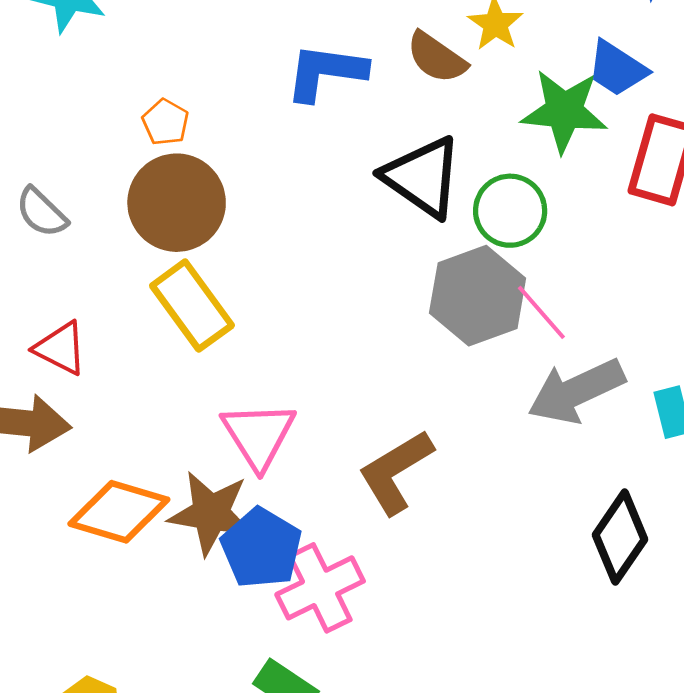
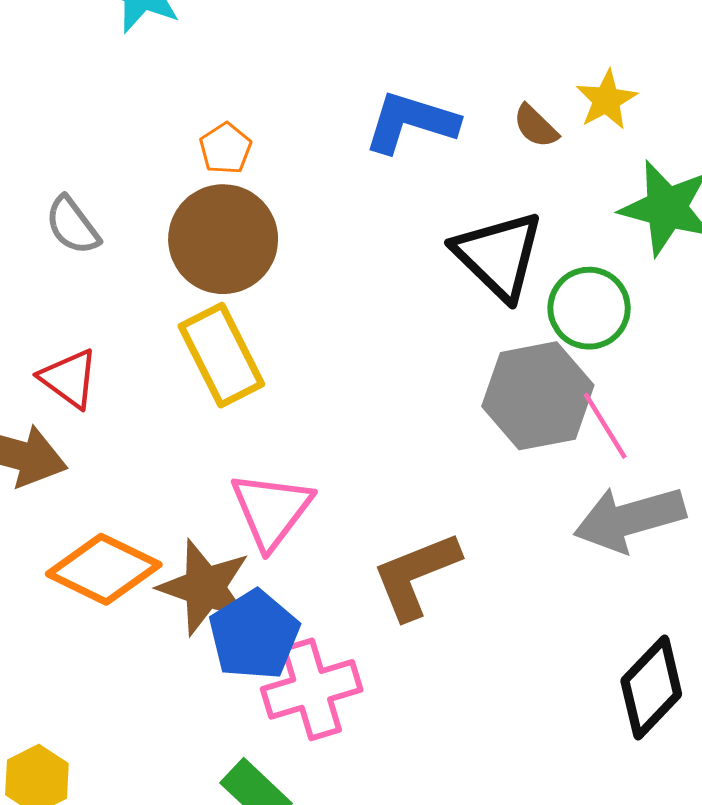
brown semicircle: (437, 58) -> (536, 126), size x0.7

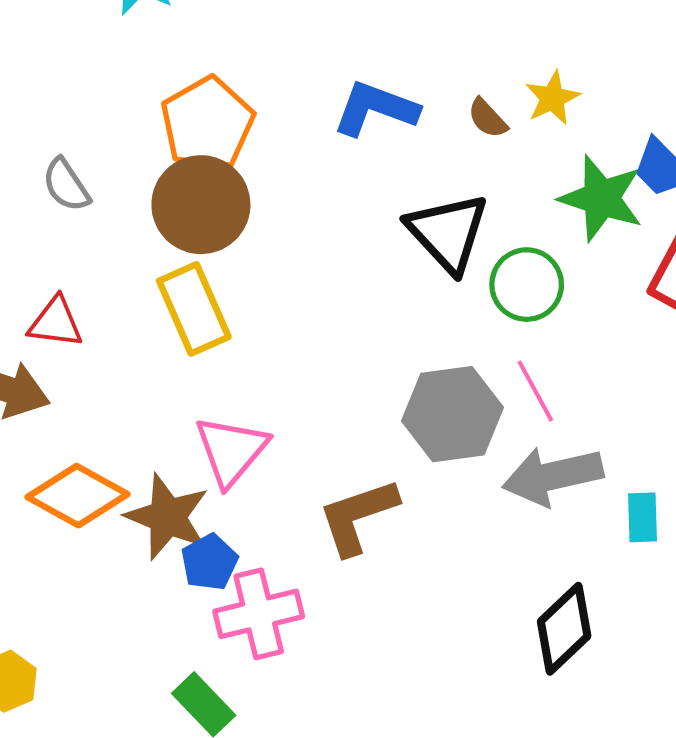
orange pentagon: (225, 149) -> (207, 123), size x2.0
red triangle: (69, 378) -> (56, 322), turned -32
gray hexagon: (538, 396) -> (452, 414), moved
blue pentagon: (254, 635) -> (209, 562), size x0.7

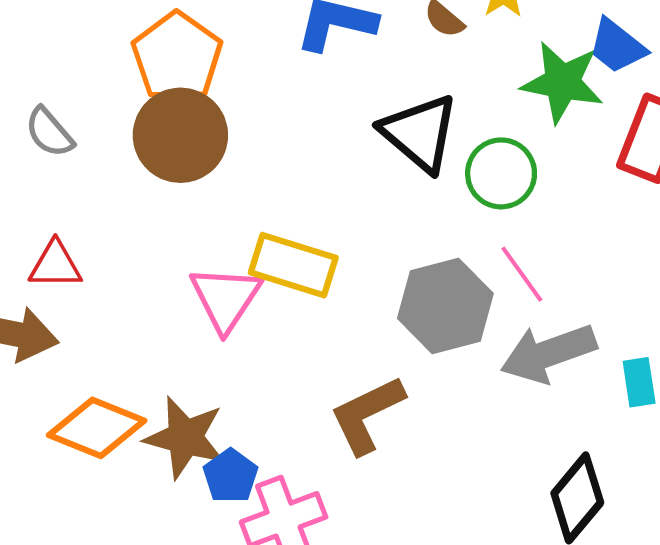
yellow rectangle: (194, 309) -> (293, 265), moved, turned -42
pink triangle: (231, 451) -> (226, 298), moved

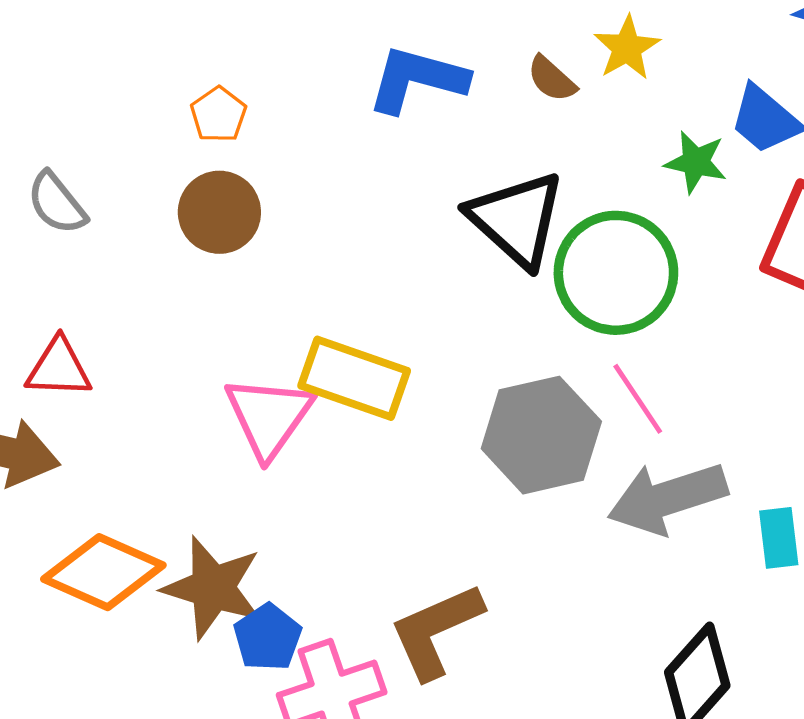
orange pentagon: (177, 57) -> (218, 115), size x0.5
green star: (562, 82) -> (696, 162), size x0.6
brown circle: (180, 135) -> (219, 212), size x0.7
green circle: (501, 173) -> (616, 273), size x1.4
brown L-shape: (367, 415) -> (436, 631), moved

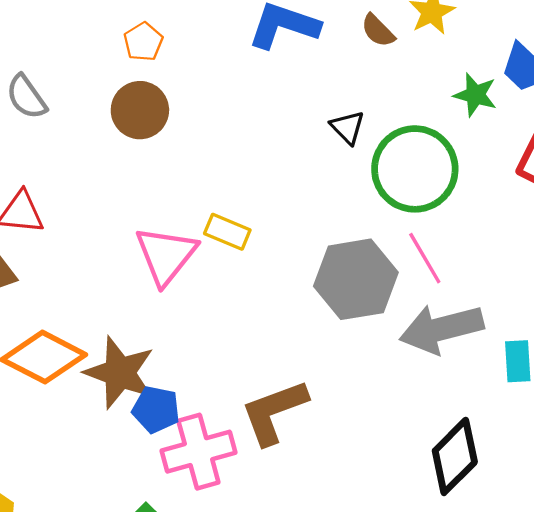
black triangle: (517, 219) -> (348, 127), size x0.5
yellow rectangle: (354, 378) -> (227, 232), size x0.6
blue pentagon: (268, 637) -> (156, 409), turned -30

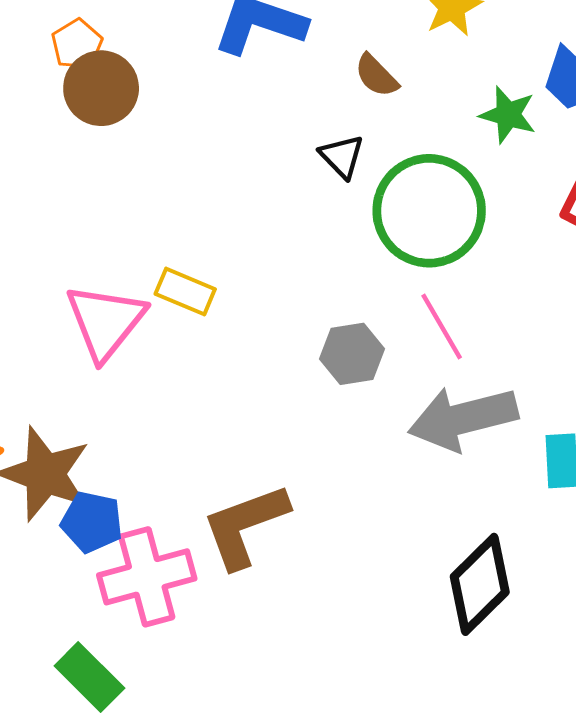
brown semicircle: (378, 31) -> (376, 76), moved
brown circle: (140, 110) -> (101, 88), moved
gray hexagon: (356, 279) -> (352, 354), size x0.6

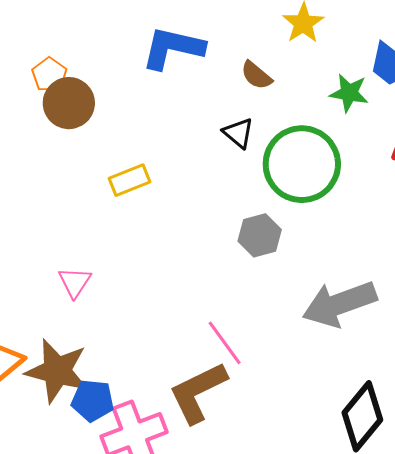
yellow rectangle: (185, 292) -> (129, 180), moved, turned -39
pink triangle: (105, 322) -> (75, 282), moved, size x0.6
pink line: (442, 326) -> (225, 343), moved
gray hexagon: (352, 354) -> (260, 235), moved

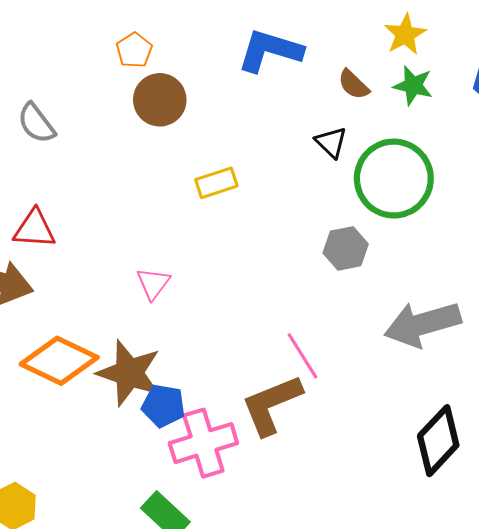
orange pentagon: (49, 75) -> (134, 50), moved
green star: (349, 93) -> (413, 86), moved

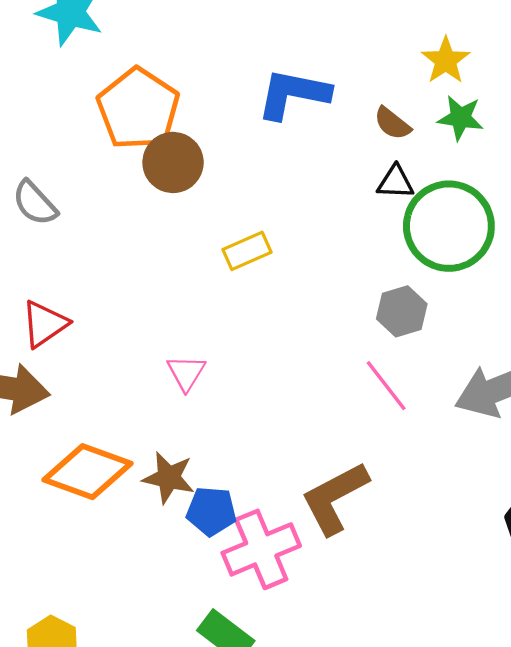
orange pentagon: (134, 50) -> (138, 109), size x2.0
black triangle: (331, 142) -> (395, 182), moved, turned -36
red triangle: (34, 229) -> (44, 324), turned -33
pink line: (302, 356) -> (386, 386), moved
brown star: (129, 373) -> (169, 478), size x0.7

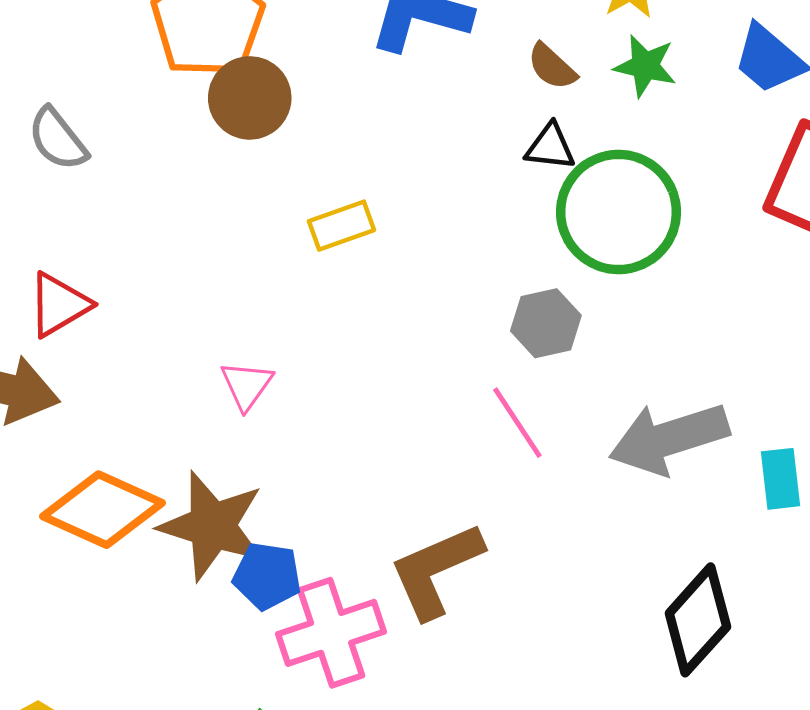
brown star: (169, 478) -> (212, 526), size x1.5

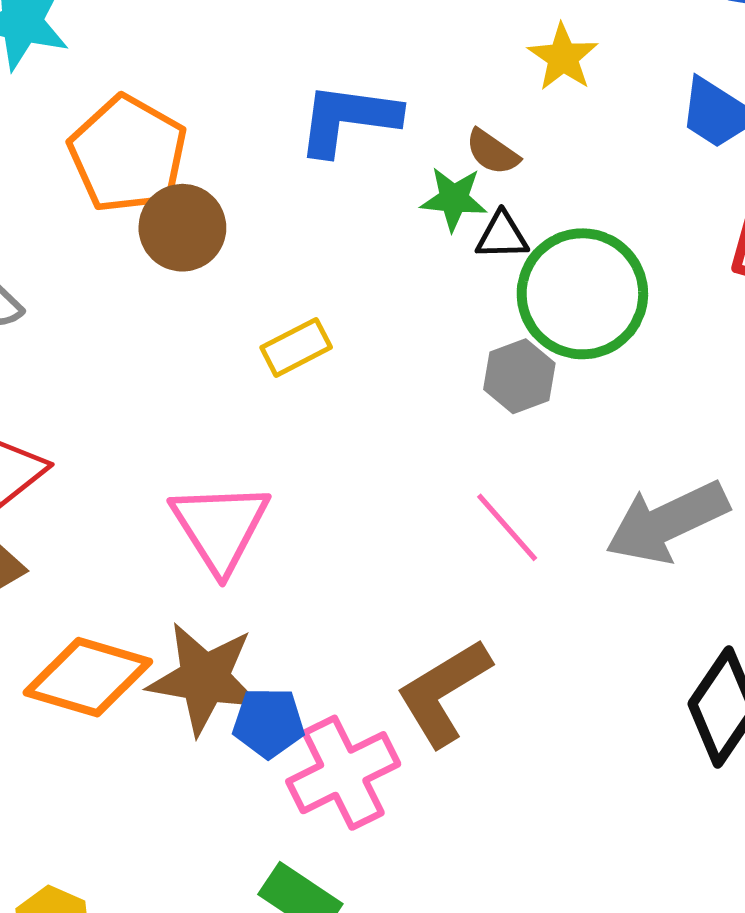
green star: (645, 66) -> (454, 199), moved
gray hexagon: (546, 323) -> (519, 376), moved
pink triangle: (247, 385) -> (220, 527), size x1.8

